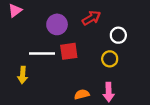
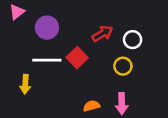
red arrow: (91, 18) -> (102, 34), moved
purple circle: (57, 24) -> (47, 28), moved
red square: (69, 51) -> (77, 58), turned -36

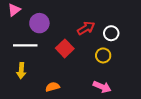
white line: (47, 60) -> (25, 45), moved
pink arrow: (122, 103) -> (102, 87), turned -66
orange semicircle: (92, 106) -> (53, 87), moved

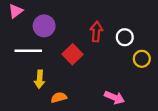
red arrow: (86, 28) -> (96, 32), turned -54
yellow circle: (103, 55) -> (142, 59), moved
yellow arrow: (21, 71) -> (40, 79), moved

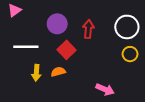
purple circle: (44, 26) -> (57, 24), moved
white circle: (125, 37) -> (127, 27), moved, size x1.5
orange semicircle: (59, 97) -> (58, 72), moved

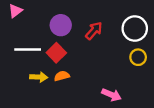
red arrow: (88, 29) -> (94, 31), turned 36
red square: (67, 50) -> (56, 53), moved
yellow arrow: (36, 73) -> (39, 77), turned -91

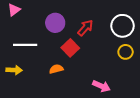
red square: (56, 53) -> (70, 48), moved
yellow arrow: (39, 77) -> (14, 70), moved

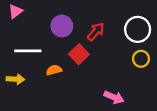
orange semicircle: (56, 69) -> (54, 70), moved

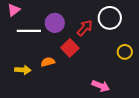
white circle: (138, 29) -> (110, 18), moved
white line: (28, 51) -> (29, 31), moved
yellow arrow: (15, 79) -> (23, 70), moved

